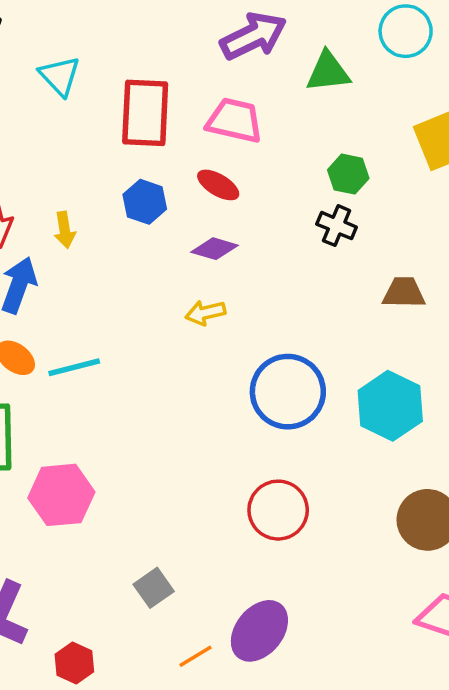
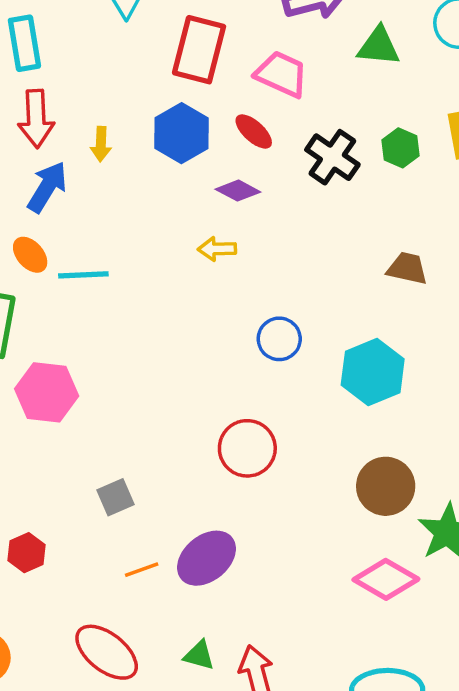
green hexagon: (348, 174) -> (400, 148), moved
blue hexagon: (145, 202) -> (181, 133), size x1.4
black cross: (337, 226) -> (332, 157), moved, size x1.4
blue circle: (288, 392) -> (279, 339), size x0.6

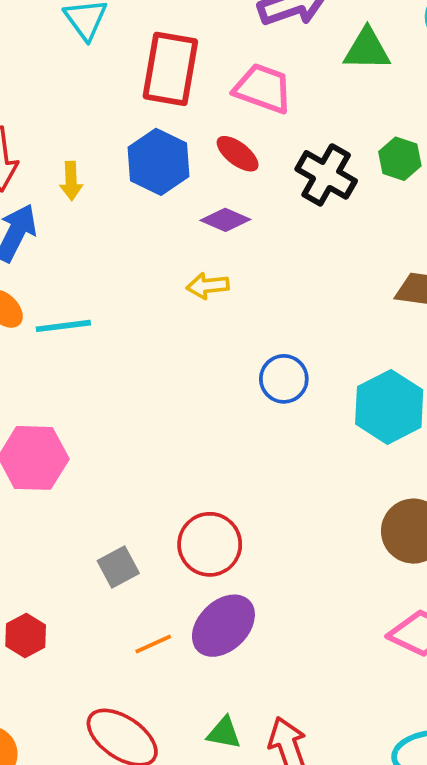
red circle: (247, 448) -> (210, 544), moved

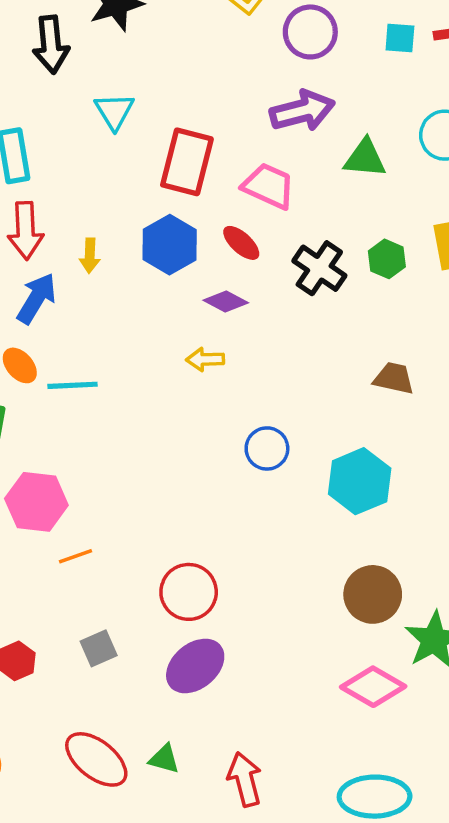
gray square: (118, 567) -> (99, 648), moved
orange line: (153, 644) -> (75, 556), moved
green triangle: (224, 733) -> (164, 759), moved

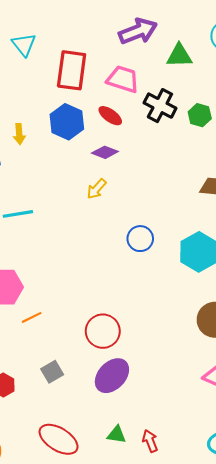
black cross: (319, 268) -> (160, 106), moved
yellow arrow: (205, 359) -> (96, 189), turned -40
green triangle: (164, 759) -> (117, 435), moved
red arrow: (245, 779) -> (150, 441), size x0.7

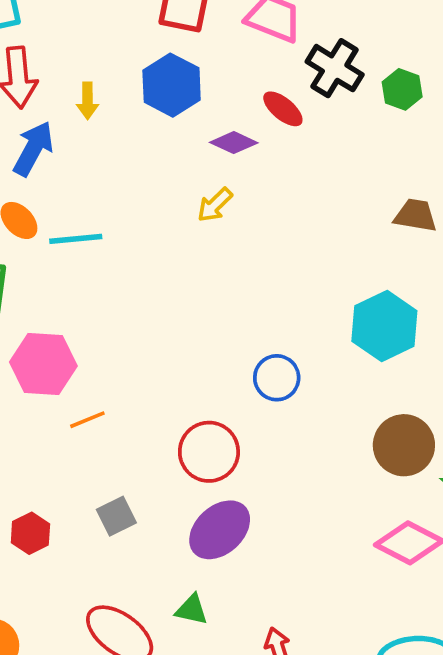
red ellipse: (110, 116) -> (283, 109), moved
blue circle: (140, 239) -> (277, 378), moved
green triangle: (117, 435) -> (192, 610), moved

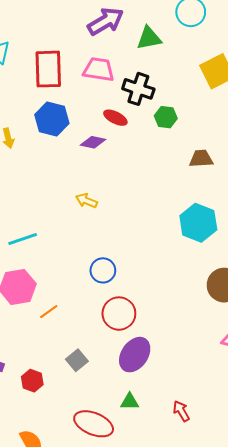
green hexagon: (402, 89) -> (166, 117), moved
yellow arrow: (215, 205) -> (86, 201), moved, turned 80
cyan line: (76, 239) -> (23, 239), moved
blue circle: (277, 378) -> (103, 270), moved

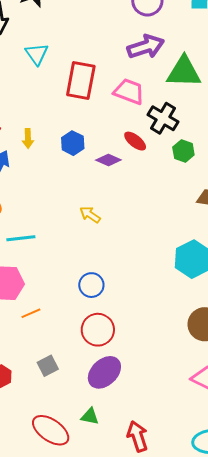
green triangle: (149, 38) -> (184, 72), size x1.4
blue hexagon: (52, 119) -> (73, 143), moved, size x0.7
red arrow: (181, 411) -> (137, 436), size x1.4

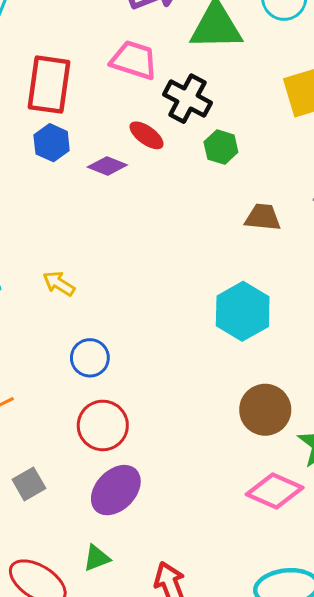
red rectangle: (81, 81) -> (49, 85), moved
yellow arrow: (90, 215) -> (59, 283), moved
green triangle: (90, 416) -> (97, 558), turned -30

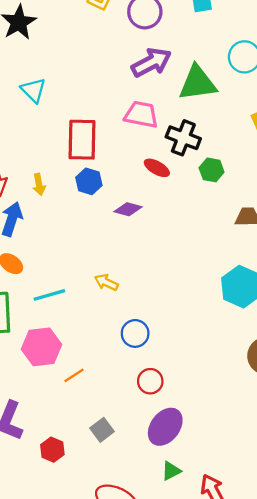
purple diamond: (107, 166) -> (128, 209), moved
red circle: (103, 425) -> (150, 381), size x0.7
green triangle: (97, 558) -> (171, 471), moved

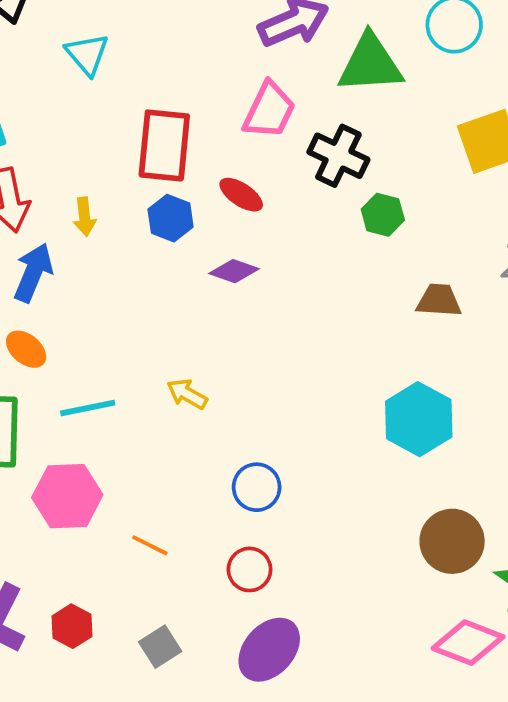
pink trapezoid: (141, 115) -> (269, 110), turned 100
red ellipse: (157, 168) -> (241, 195), moved
blue circle: (135, 333) -> (257, 487), moved
orange line: (74, 375) -> (150, 545), moved, turned 55
red hexagon: (52, 450) -> (72, 626), moved

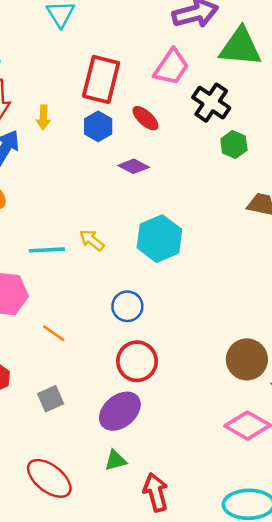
cyan line: (88, 408) -> (47, 250), moved
cyan hexagon: (419, 419) -> (159, 239), moved
red circle: (250, 569) -> (137, 361), moved, size x1.4

